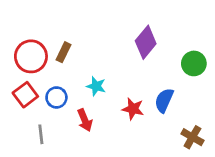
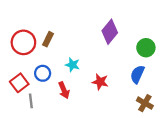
red square: (25, 95) -> (19, 83), moved
blue semicircle: (164, 100) -> (137, 74), moved

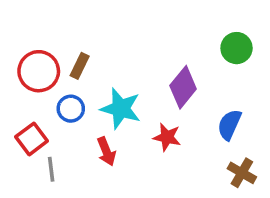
purple diamond: (110, 32) -> (183, 87), moved
green circle: (146, 48) -> (237, 48), moved
cyan star: (72, 65) -> (121, 109), size x1.6
blue circle: (43, 73) -> (71, 109), moved

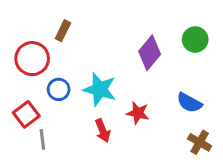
brown rectangle: (80, 66) -> (63, 31), moved
purple diamond: (183, 87) -> (150, 53), moved
blue semicircle: (229, 125) -> (189, 103), turned -85
red arrow: (106, 151) -> (103, 131), moved

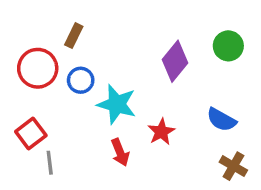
blue circle: (59, 89) -> (81, 80), moved
red star: (138, 113) -> (161, 132), turned 30

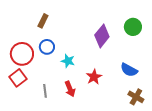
red circle: (38, 68) -> (22, 54), moved
cyan star: (117, 104) -> (68, 61), size x0.6
gray line: (50, 163) -> (45, 91), moved

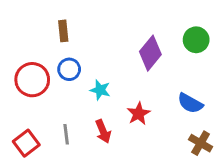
brown rectangle: (43, 21) -> (63, 31), turned -32
red square: (18, 78) -> (26, 143), moved

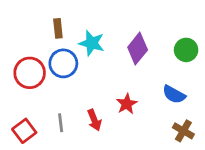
green circle: (196, 40) -> (186, 50), moved
blue circle: (69, 69) -> (63, 63), size x1.4
cyan star: (100, 90) -> (92, 43), moved, size x1.4

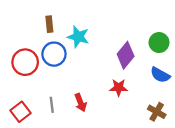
purple diamond: (138, 49) -> (126, 55), moved
blue semicircle: (174, 94) -> (160, 75), moved
red star: (127, 104) -> (119, 88), moved, turned 30

